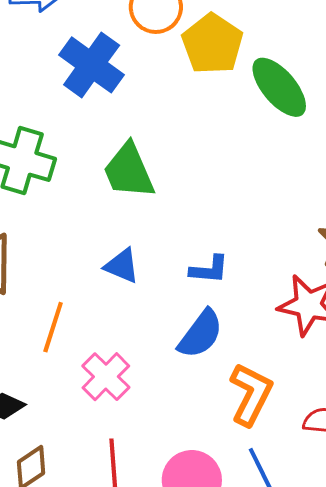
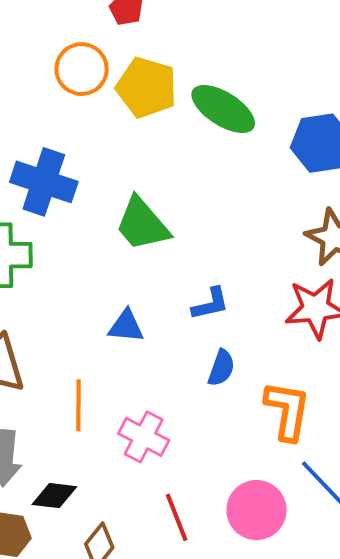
blue cross: (92, 65) -> (44, 182), moved
green trapezoid: (129, 171) -> (142, 224), moved
blue semicircle: (200, 334) -> (221, 368), size x0.7

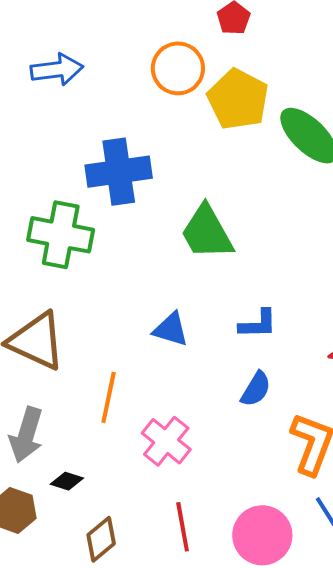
blue cross: (44, 182) -> (119, 172), turned -38
black diamond: (54, 496) -> (67, 481), size x0.7

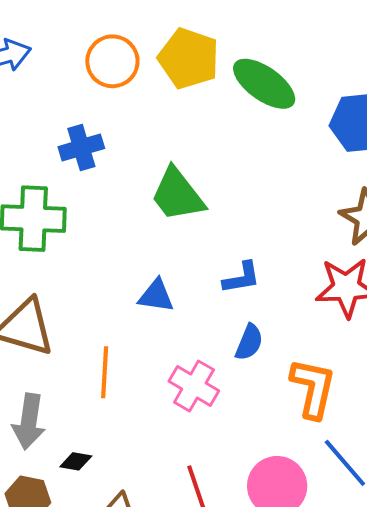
orange circle: (178, 68) -> (112, 61), moved
blue cross: (119, 172) -> (81, 148), size x0.7
pink cross: (166, 441) -> (194, 386), moved

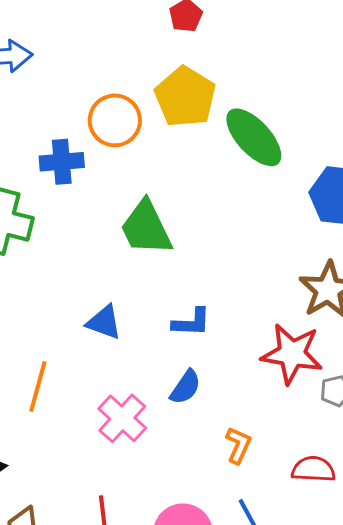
orange circle: (112, 61) -> (115, 120), moved
orange L-shape: (313, 388) -> (238, 445), size x0.6

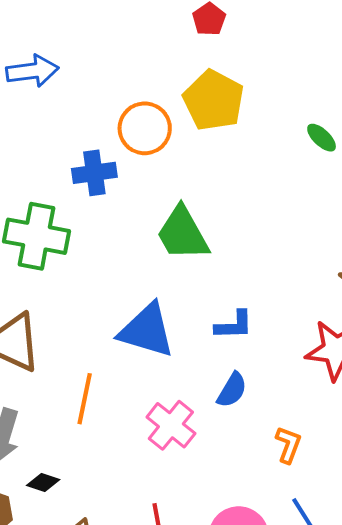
green ellipse: (254, 137) -> (322, 138), moved, size x0.5
blue triangle: (104, 322) -> (147, 330), size x1.6

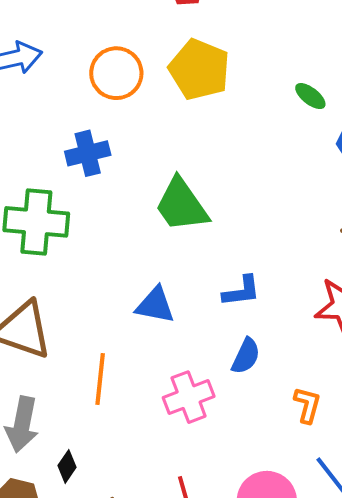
orange circle: (145, 128) -> (116, 73), moved
blue triangle: (147, 330) -> (155, 305), size x0.7
pink cross: (171, 425) -> (189, 397), turned 36
black diamond: (43, 482) -> (67, 466), turned -68

